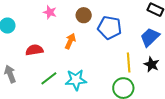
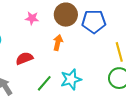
brown circle: (84, 15) -> (66, 15), size x1.5

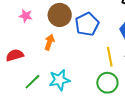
blue pentagon: (94, 22) -> (87, 24), turned -30

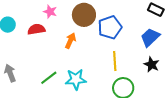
red semicircle: (15, 55) -> (36, 29), moved
yellow line: (110, 57) -> (115, 61), moved

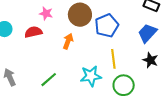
cyan star: (76, 79) -> (91, 76), moved

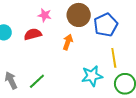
green line: (49, 80) -> (37, 81), moved

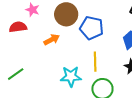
blue pentagon: (106, 25) -> (92, 28), turned 30
orange arrow: (68, 42) -> (52, 40), turned 35

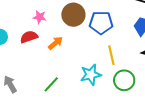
orange arrow: (52, 40) -> (55, 43), moved
green line: (16, 74) -> (51, 84), moved

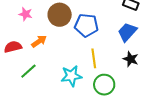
red semicircle: (29, 37) -> (13, 47), moved
green line: (51, 84) -> (28, 71), moved

